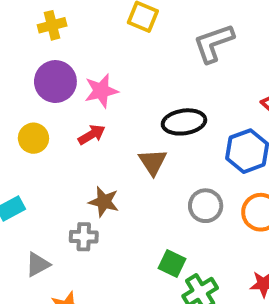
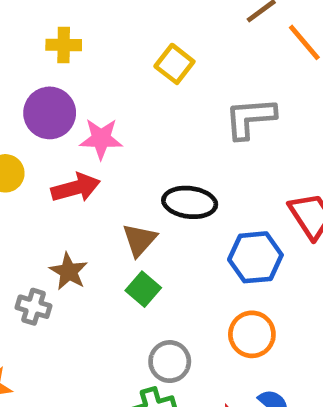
red arrow: (92, 135) -> (76, 188), size x1.4
gray circle: (206, 206) -> (170, 362), moved
green square: (172, 263) -> (143, 289), moved

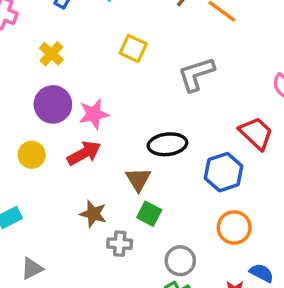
yellow cross: (64, 45) -> (51, 54), turned -35
gray cross: (33, 307) -> (120, 244), moved

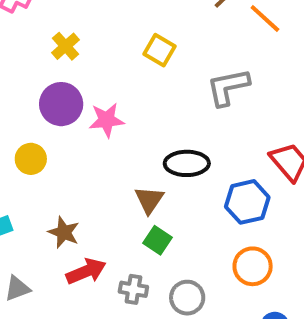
red arrow: (84, 153) -> (86, 271), moved
brown star: (93, 214) -> (64, 232), moved
gray cross: (120, 244) -> (133, 289), moved

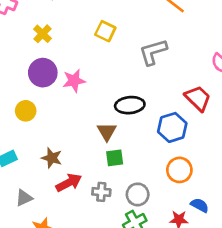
green square: (158, 240) -> (115, 158), turned -36

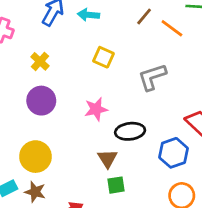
pink star: (74, 81) -> (96, 109), moved
yellow circle: (26, 111) -> (35, 157), moved, size x1.5
brown star: (52, 158) -> (35, 192), moved

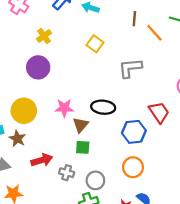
brown line: (144, 17) -> (134, 19), turned -48
pink star: (96, 109) -> (64, 108), moved

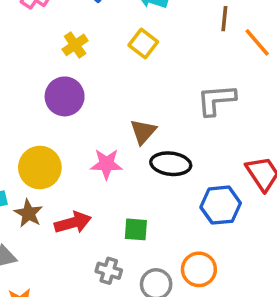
yellow square: (95, 44) -> (143, 44), moved
brown triangle: (81, 125) -> (143, 132), moved
red arrow: (42, 160) -> (73, 223), moved
orange circle: (133, 167) -> (199, 269), moved

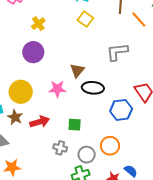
yellow square: (143, 44) -> (85, 19), moved

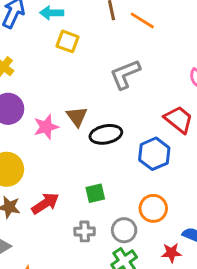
pink star: (57, 89) -> (46, 127), moved

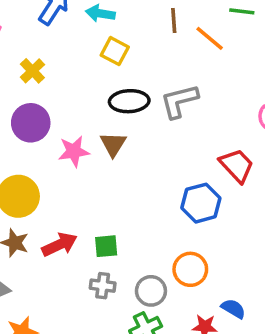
black ellipse: (106, 134) -> (129, 101), moved
green square: (95, 193) -> (106, 246), moved

